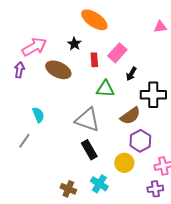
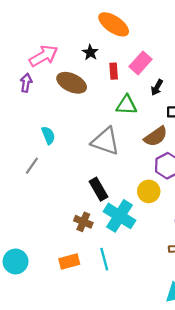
black rectangle: (89, 150) -> (98, 189), moved
cyan cross: (99, 184) -> (119, 216), size x1.5

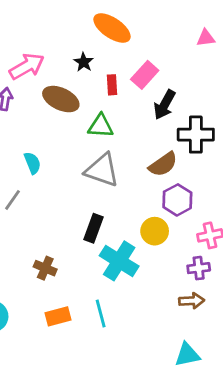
black arrow: (157, 87) -> (165, 105), size x1.5
green triangle: (127, 105) -> (101, 126), moved
black rectangle: (98, 189) -> (94, 228), turned 50
brown cross: (83, 222) -> (45, 268), moved

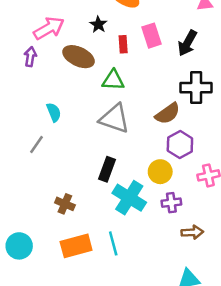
pink rectangle: (145, 75) -> (152, 36), turned -60
black arrow: (165, 105) -> (187, 43), moved
purple cross: (199, 268) -> (171, 203), moved
orange rectangle: (58, 316) -> (76, 246), size x1.4

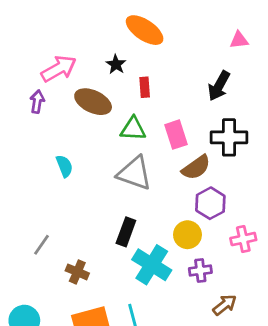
pink rectangle: (152, 36) -> (176, 135), moved
gray line: (36, 144) -> (42, 245), moved
brown arrow: (192, 232) -> (225, 305), turned -35

